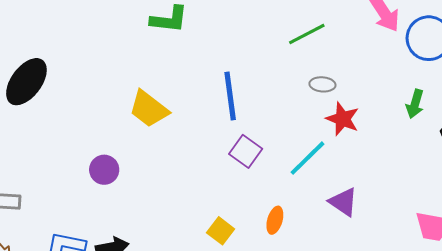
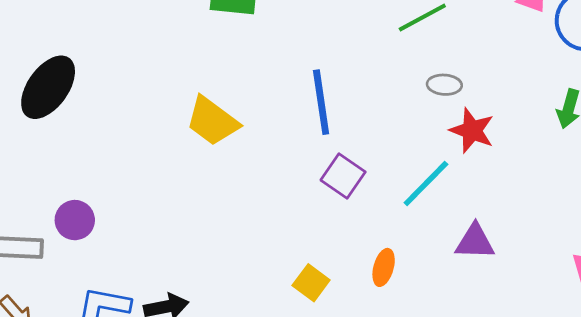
purple circle: (104, 170) -> (75, 220), moved
purple triangle: (343, 202) -> (475, 242), turned -32

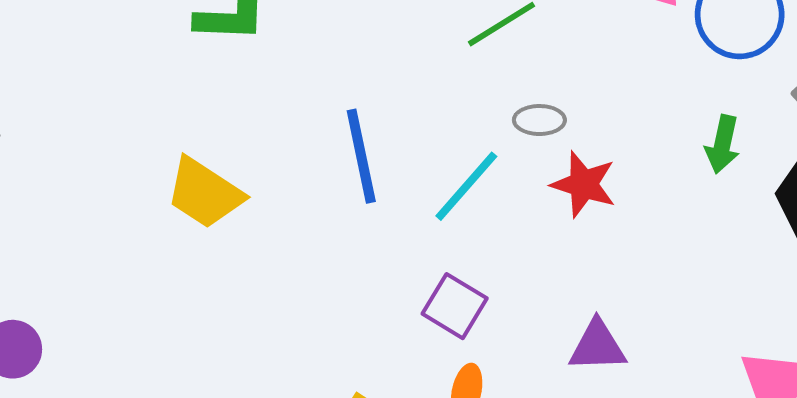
purple square: (343, 176) -> (455, 306), moved
cyan line: (426, 184) -> (466, 186), moved

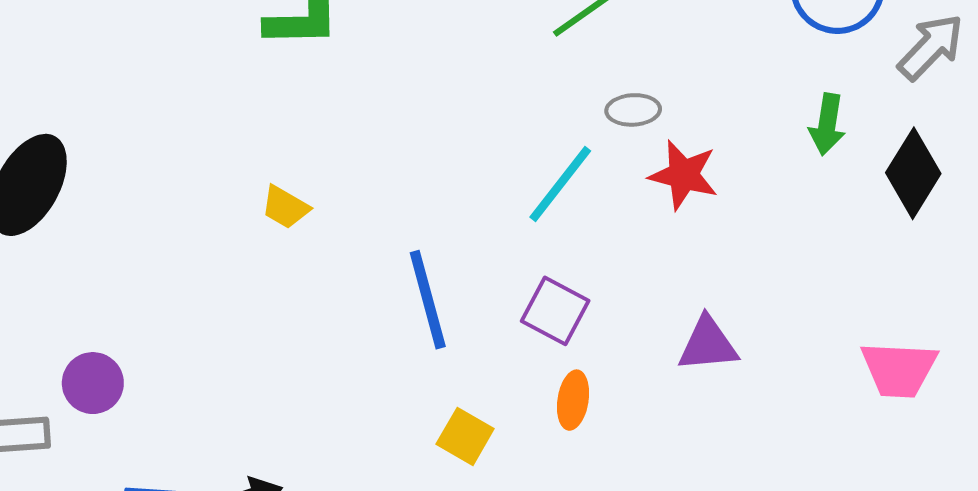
blue line: (361, 156) -> (428, 300), moved
yellow trapezoid: (205, 193) -> (285, 207), size x0.6

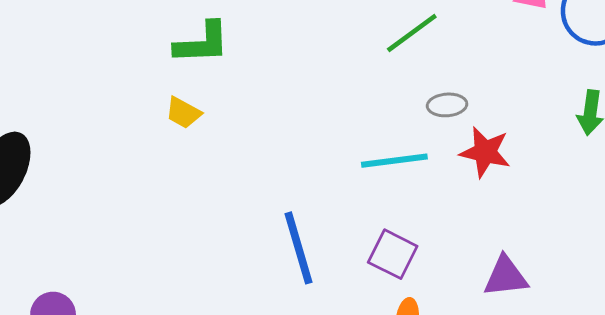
cyan line: (560, 184) -> (394, 161), turned 46
yellow trapezoid: (285, 207) -> (183, 113), moved

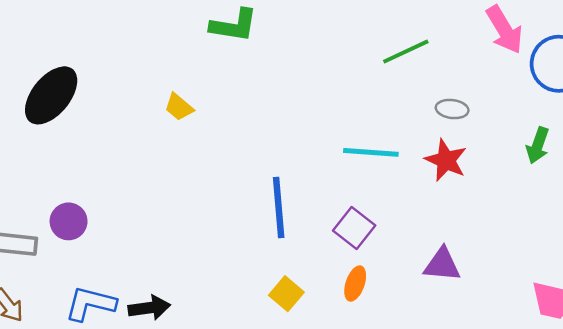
gray ellipse: (447, 105) -> (452, 109), moved
yellow trapezoid: (183, 113) -> (179, 107), moved

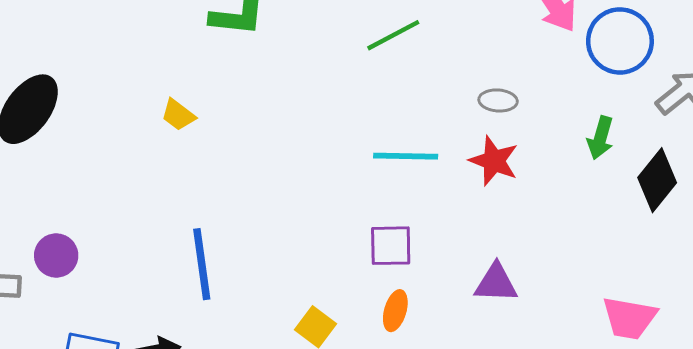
green line: (406, 52) -> (393, 35), moved
blue line: (279, 207) -> (202, 264), moved
purple square: (354, 228) -> (391, 246), turned -36

